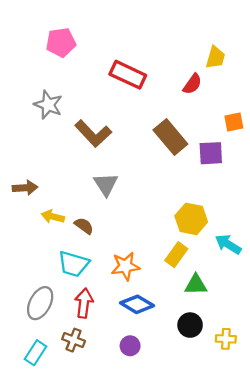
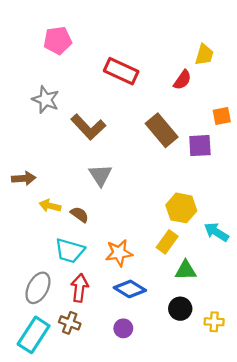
cyan rectangle: (35, 353) -> (34, 335), size x1.5

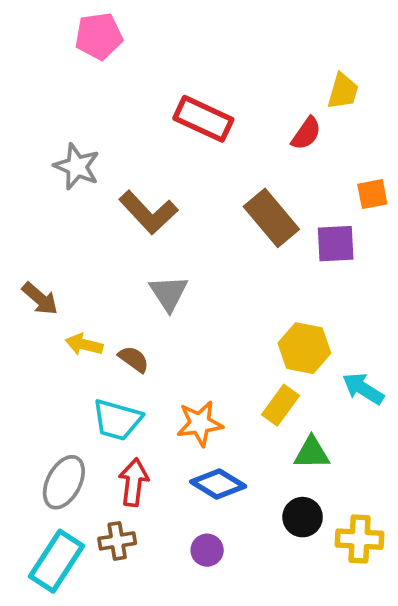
pink pentagon: (58, 40) -> (99, 36), moved
brown arrow: (24, 178) -> (40, 299), turned 45
yellow cross: (214, 322) -> (359, 539), size x1.4
brown cross: (70, 323) -> (117, 541), turned -30

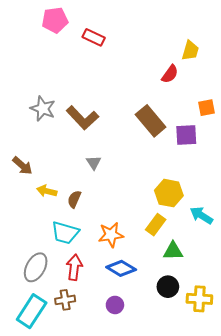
red rectangle: (203, 119) -> (94, 37), moved, size x0.7
gray star: (77, 166) -> (43, 109), moved
gray triangle: (169, 293) -> (94, 163), size x0.7
brown semicircle: (134, 359) -> (74, 199), turned -102

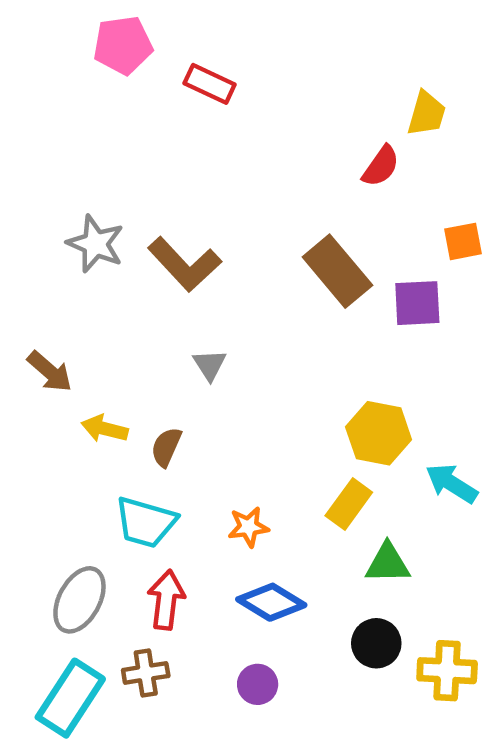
orange star: (111, 235) -> (248, 527), size x0.7

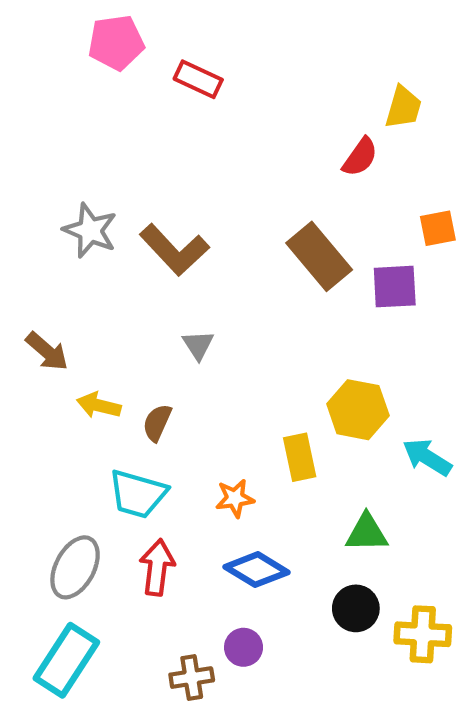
yellow rectangle: (349, 504) -> (300, 457), moved, turned -48
brown cross: (146, 673) -> (192, 678), moved

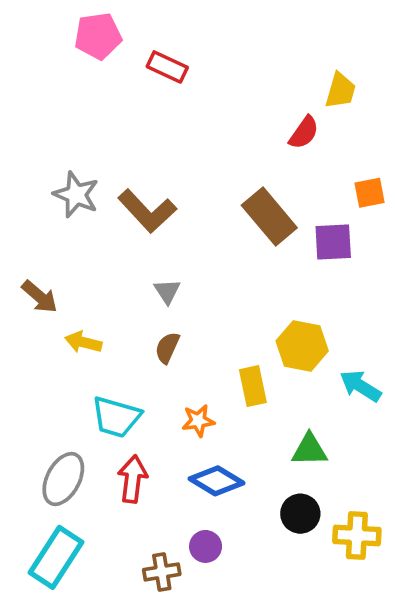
brown semicircle: (157, 423) -> (167, 348), moved

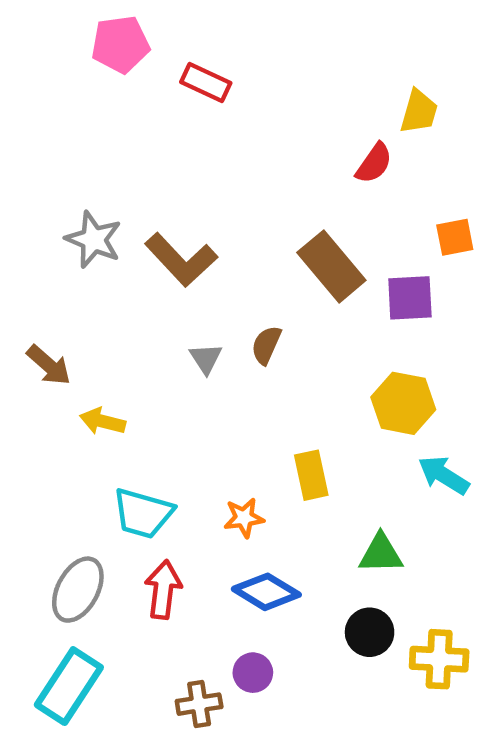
yellow hexagon: (302, 346) -> (403, 403), moved
brown semicircle: (167, 348) -> (266, 345), moved

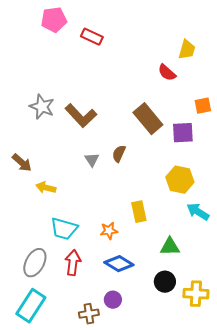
red semicircle: (374, 163) -> (167, 73), turned 96

